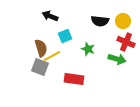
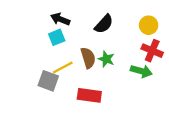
black semicircle: (100, 21) -> (104, 24), moved, turned -54
cyan square: (65, 36) -> (57, 37), moved
brown semicircle: (41, 48) -> (88, 58), moved

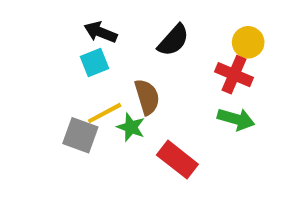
red cross: (152, 51) -> (234, 75), moved
green star: (106, 59) -> (131, 127), moved
red rectangle: (89, 95) -> (177, 160), moved, turned 30

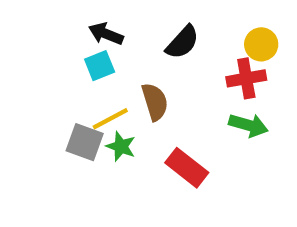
red cross: (234, 75) -> (246, 78), turned -33
green star: (131, 127) -> (121, 146), moved

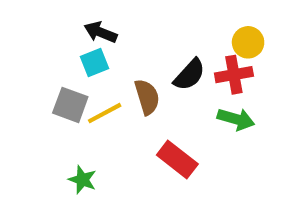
black semicircle: (183, 42) -> (189, 75), moved
gray square: (85, 142) -> (70, 105), moved
green star: (121, 146) -> (82, 180), moved

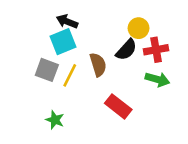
yellow circle: (248, 42) -> (139, 28), moved
cyan square: (95, 63) -> (63, 42), size x1.4
yellow line: (105, 113) -> (70, 75), turned -35

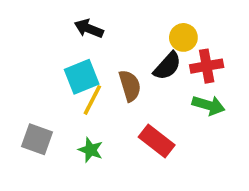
cyan square: (63, 42) -> (82, 77), moved
gray square: (47, 70) -> (37, 139), moved
green star: (55, 120) -> (91, 150), moved

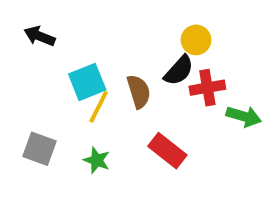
black arrow: (89, 29) -> (39, 36), moved
red cross: (207, 66) -> (207, 88), moved
green arrow: (208, 105) -> (244, 116), moved

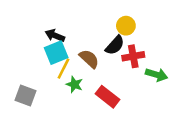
black arrow: (39, 36) -> (55, 35), moved
brown semicircle: (139, 91) -> (89, 59), turned -30
green star: (97, 160) -> (74, 84), moved

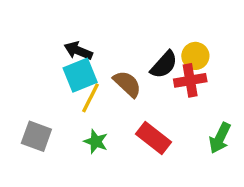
yellow circle: (126, 26) -> (195, 56), moved
green arrow: (157, 75) -> (220, 138), moved, turned 100
green star: (74, 84) -> (96, 142), moved

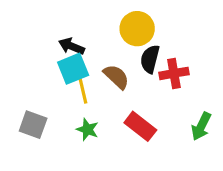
yellow circle: (195, 56) -> (137, 29), moved, size x1.4
black semicircle: (164, 65) -> (150, 59), turned 152
yellow line: (91, 98) -> (83, 89), turned -40

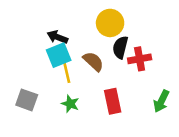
red rectangle: (140, 126) -> (113, 101), turned 40

